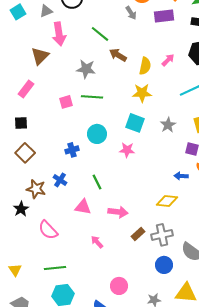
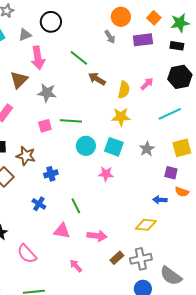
gray star: (86, 69) -> (47, 93), moved
cyan circle: (97, 134) -> (86, 146), moved
brown star: (36, 189) -> (26, 156), moved

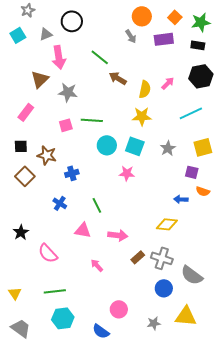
gray cross: (141, 259) -> (162, 258), turned 30

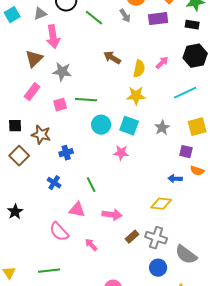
green line: (100, 57) -> (94, 18), moved
pink rectangle: (26, 112) -> (32, 92), moved
pink semicircle: (48, 253) -> (59, 232), moved

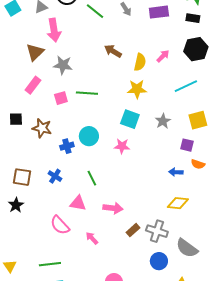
cyan circle: (101, 125) -> (89, 136), moved
brown square: (19, 156) -> (22, 177), moved, turned -36
yellow diamond: (161, 204) -> (178, 203), moved

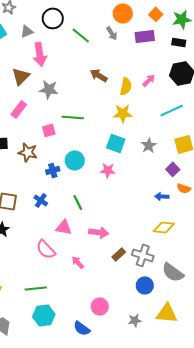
pink square: (61, 98) -> (49, 130), moved
purple square: (187, 145) -> (173, 169), turned 32

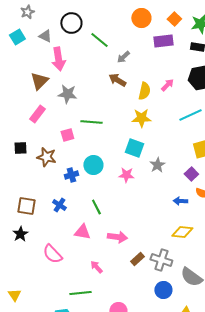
gray triangle: (27, 31) -> (45, 36), turned 48
gray arrow: (112, 33) -> (123, 57), moved, turned 80
gray star: (149, 145) -> (157, 165), moved
pink semicircle: (46, 249) -> (52, 254), moved
green line: (36, 288) -> (80, 293), moved

